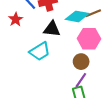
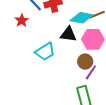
black triangle: (52, 29) -> (68, 34), moved
purple line: (81, 80) -> (91, 72), moved

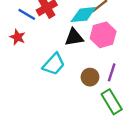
brown circle: (85, 62) -> (90, 77), moved

